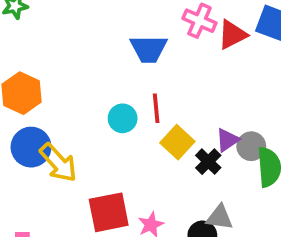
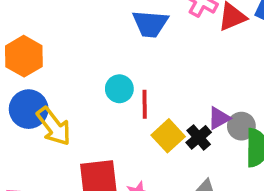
red line: (156, 108) -> (145, 104), moved
yellow square: (177, 142) -> (168, 136), moved

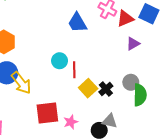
blue trapezoid: (150, 24) -> (77, 23), turned 55
purple triangle: (219, 118) -> (133, 44), moved

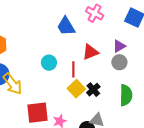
red triangle: (125, 19) -> (90, 52), moved
red line: (74, 70) -> (73, 69), moved
gray circle: (131, 82) -> (119, 62), moved

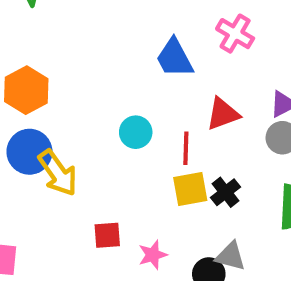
yellow square: (76, 89) -> (190, 189), turned 30
red square: (37, 113) -> (107, 235), size x0.6

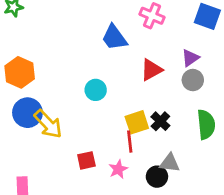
red line: (186, 148) -> (130, 142), moved

